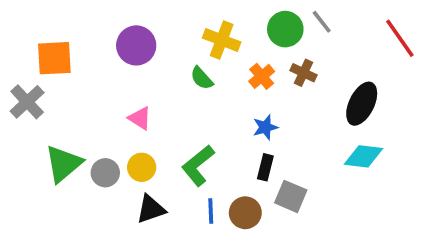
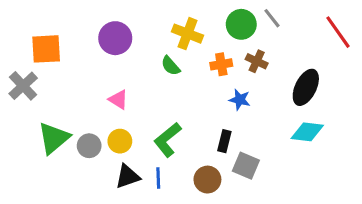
orange cross: (262, 76) -> (221, 64), turned 30
blue star: (265, 127) -> (240, 100), moved, turned 30
blue line: (211, 211) -> (158, 178), moved

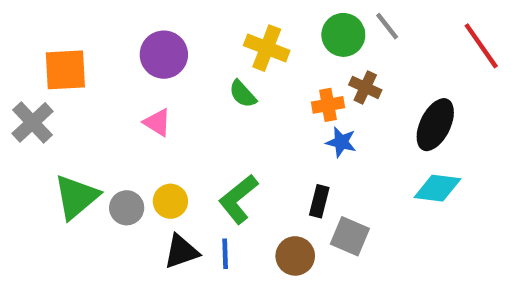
orange cross: (221, 64) -> (328, 105), moved
pink triangle: (118, 100) -> (157, 122), moved

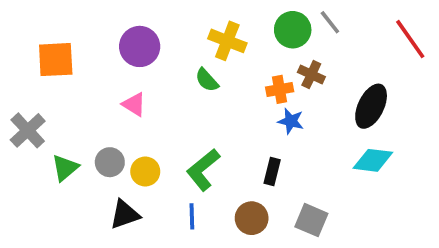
gray cross: (33, 122) -> (28, 130), moved
green triangle: (76, 197) -> (65, 168), size x0.7
gray circle: (127, 208) -> (110, 162), moved
gray square: (350, 236) -> (311, 220), moved
black triangle: (181, 252) -> (125, 214), moved

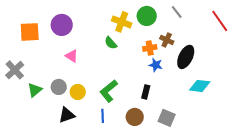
green circle: (293, 30) -> (147, 16), moved
purple circle: (140, 46) -> (62, 25), moved
black ellipse: (371, 106) -> (186, 57), moved

